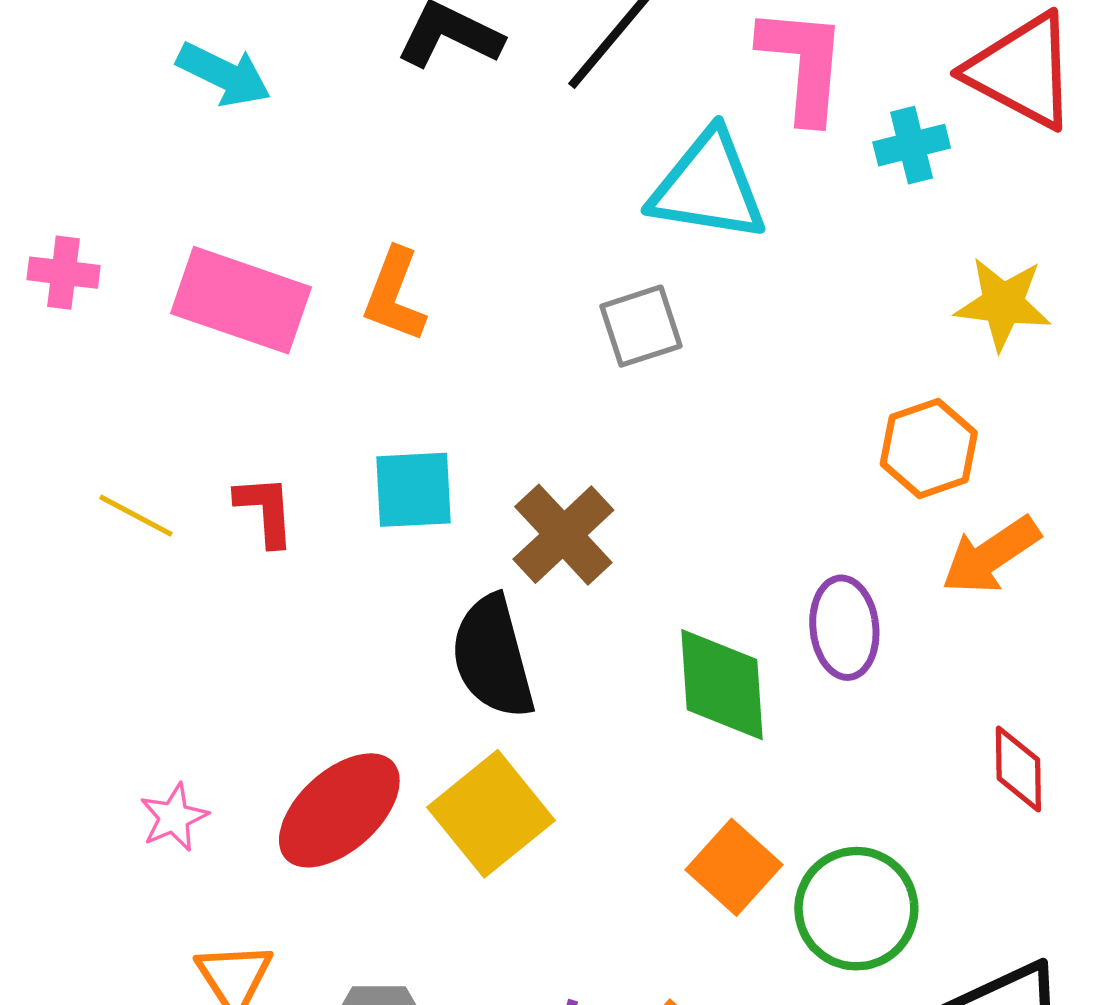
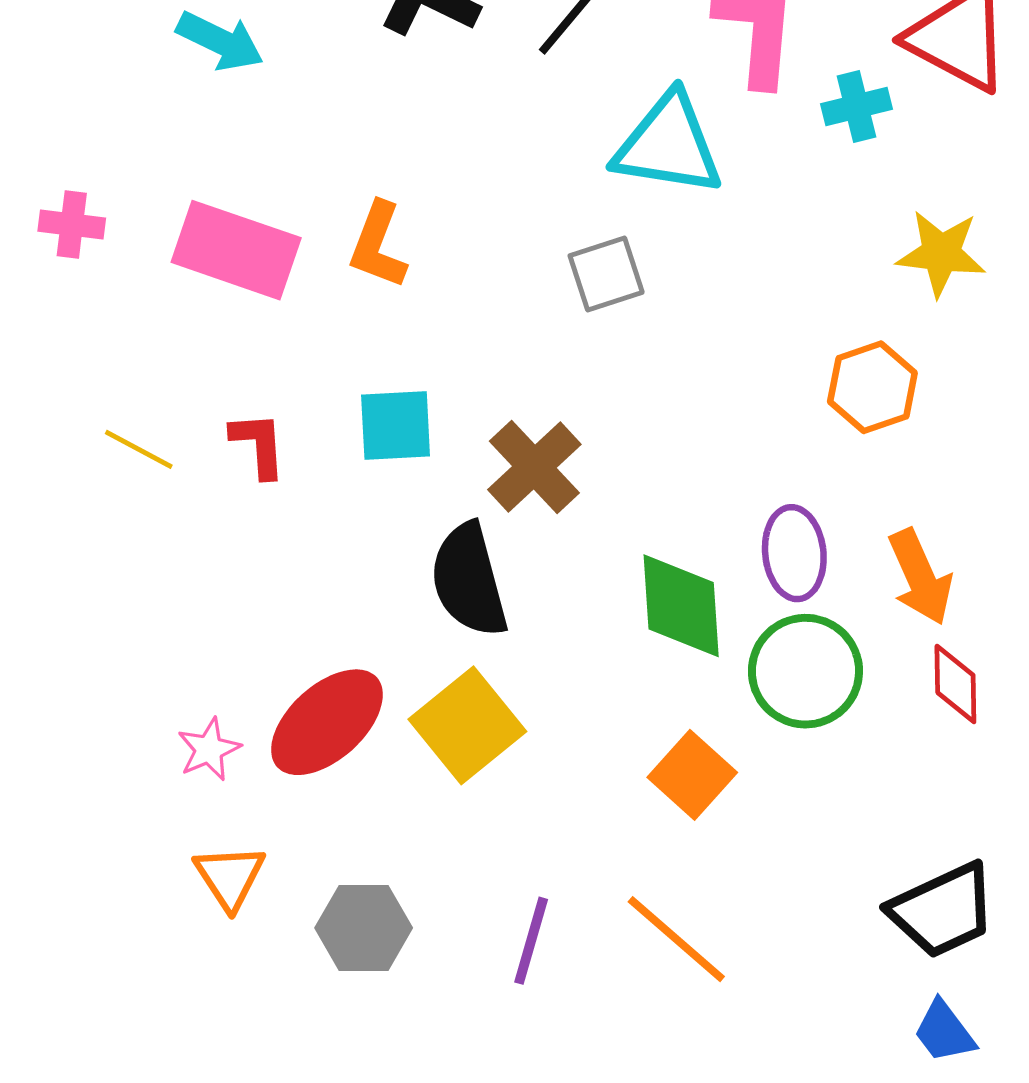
orange arrow: (991, 555) -> (920, 577), moved, turned -80
pink star: (174, 817) -> (209, 749), moved
green circle: (856, 909) -> (805, 671), moved

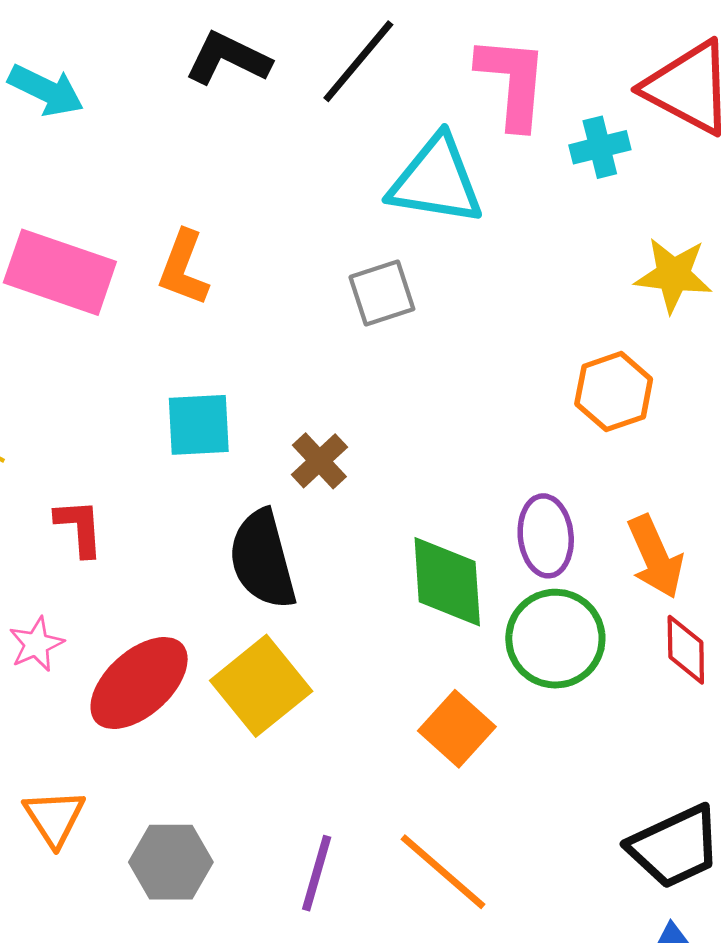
red L-shape: (258, 445) -> (79, 528), moved
brown cross: (534, 467) -> (319, 461), size x0.7
pink star: (209, 749) -> (36, 644), moved

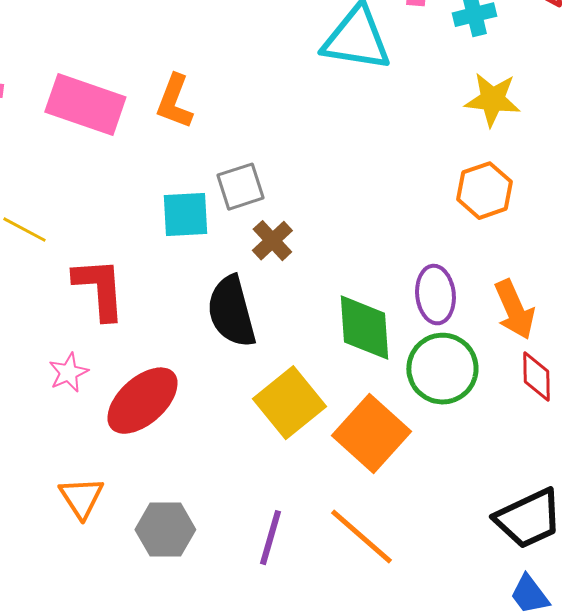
yellow star: (673, 275) -> (492, 100), moved
gray square: (382, 293) -> (240, 187), moved
red L-shape: (79, 528) -> (99, 289), size x1.5
yellow square: (261, 686) -> (289, 403), moved
orange square: (457, 729) -> (371, 434), size x1.4

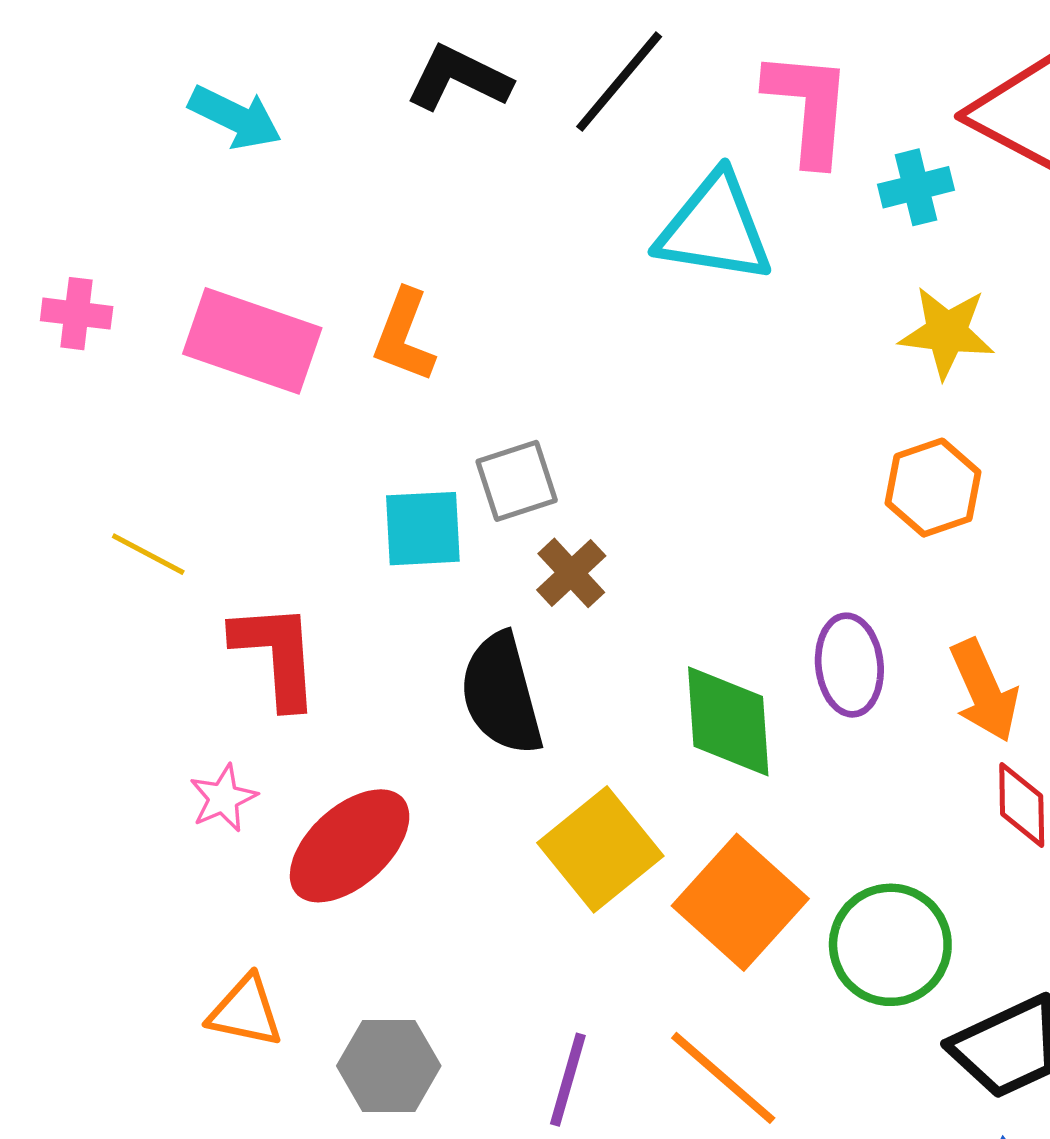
green circle: (442, 369) -> (890, 945), moved
orange triangle: (81, 498) -> (245, 1011), turned -45

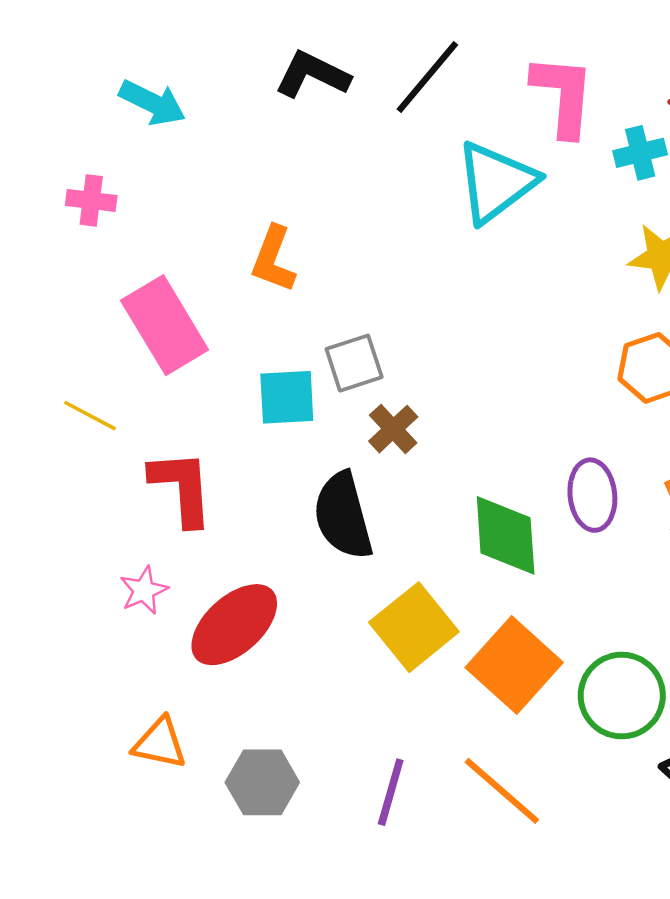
cyan triangle: (715, 228) -> (496, 182), turned -46
pink cross: (77, 314) -> (91, 200), moved
pink rectangle: (252, 341) -> (165, 325), moved, turned 40

